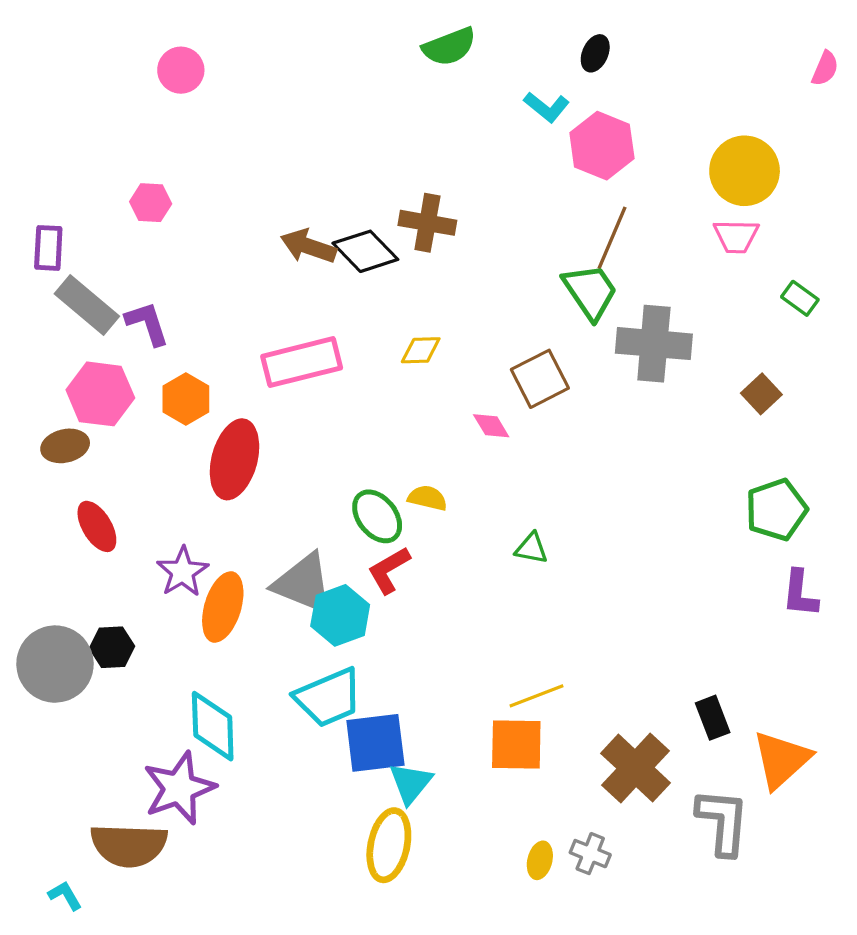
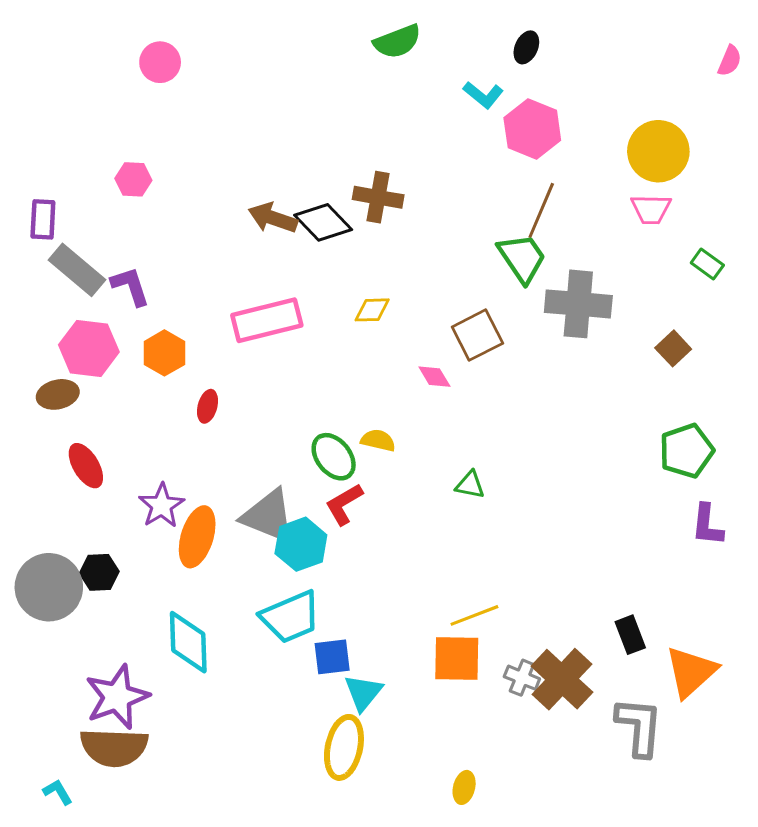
red ellipse: (235, 459) -> (208, 406), size x0.5
blue square: (375, 743) -> (332, 657), size x0.7
purple star: (179, 788) -> (117, 697), moved
gray cross: (590, 854) -> (522, 678), moved
yellow ellipse: (540, 860) -> (464, 787), moved

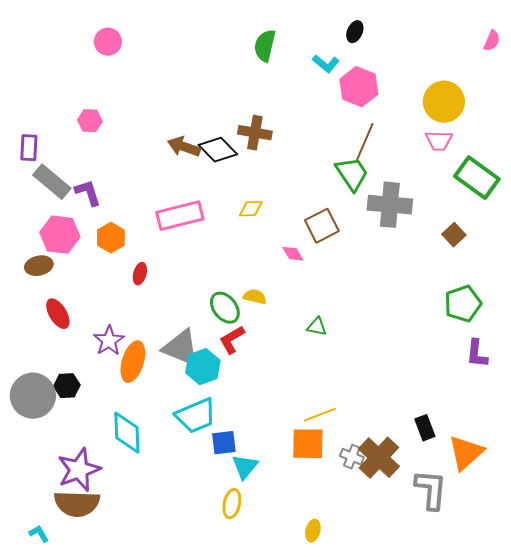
green semicircle: (397, 41) -> (265, 46), moved, turned 124
green rectangle: (707, 264) -> (477, 178), size x2.0
yellow ellipse: (344, 747) -> (232, 504), size x0.7

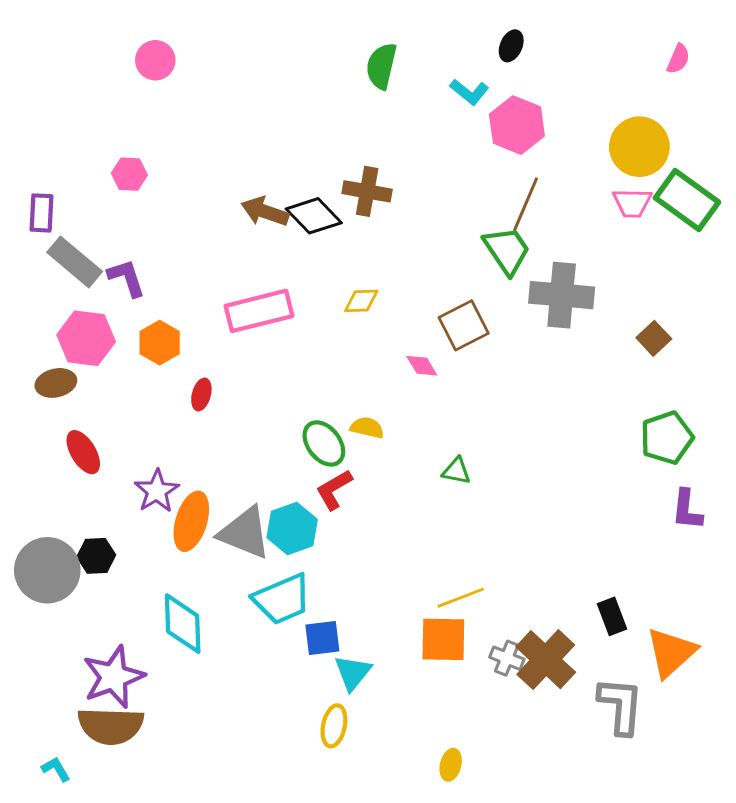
pink semicircle: (492, 41) -> (678, 59), moved
green rectangle: (477, 178) -> (687, 200), moved
gray triangle: (181, 348) -> (245, 533), moved

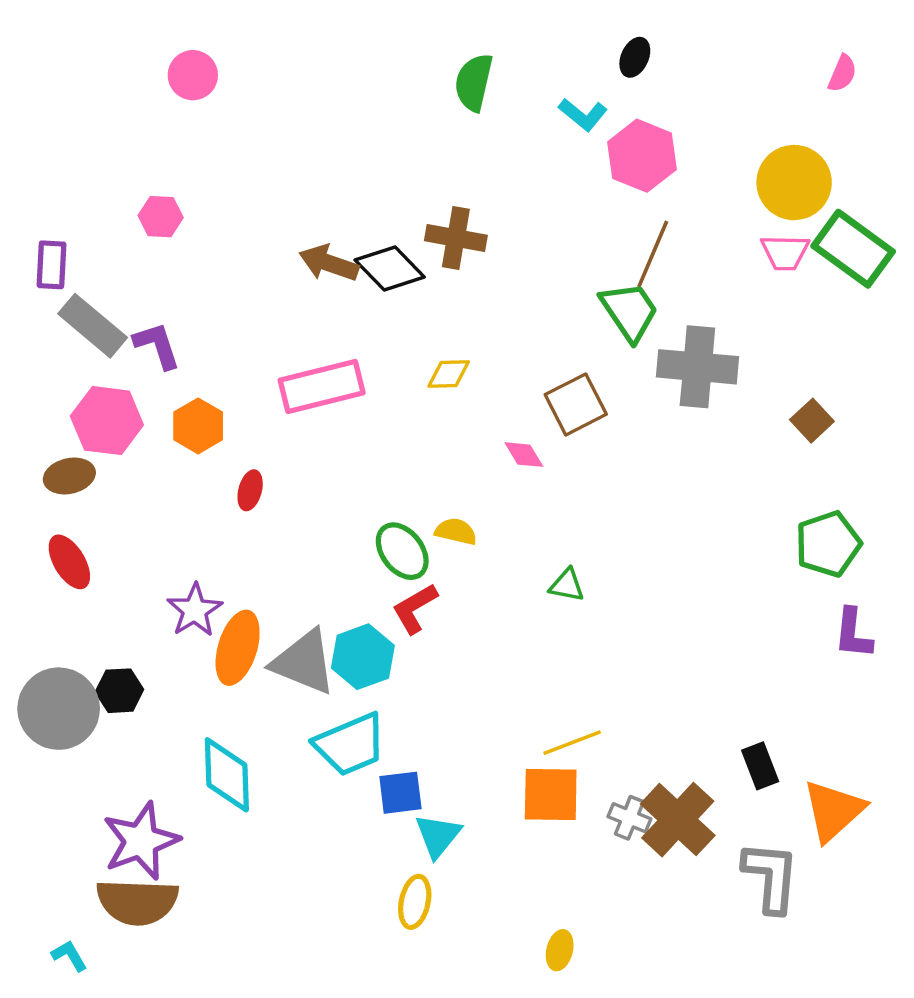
red ellipse: (83, 452) -> (69, 562), moved

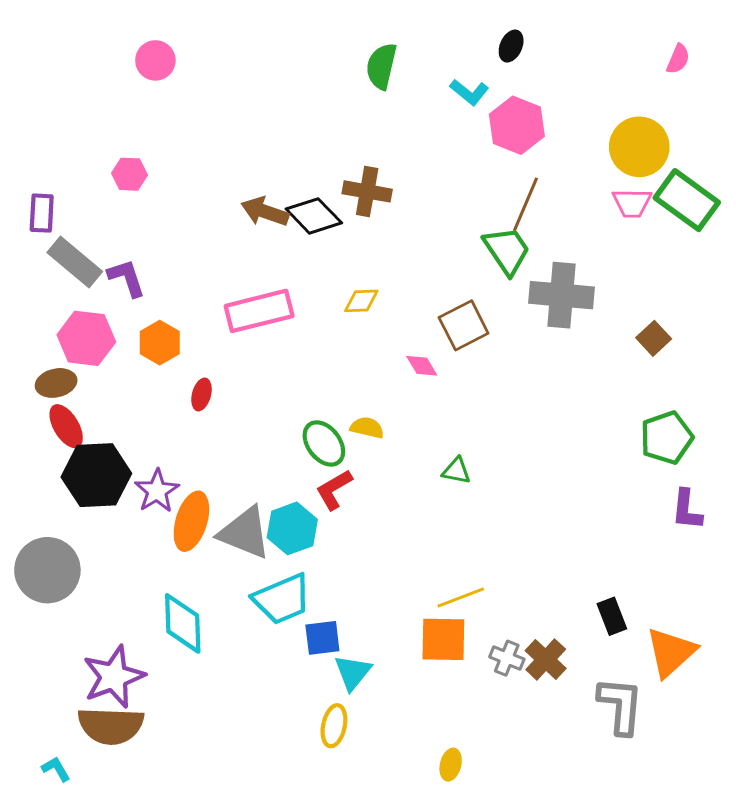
red ellipse: (69, 562) -> (66, 426), moved
black hexagon: (119, 691) -> (96, 475), moved, size x1.8
brown cross: (678, 820) -> (546, 659), size x0.7

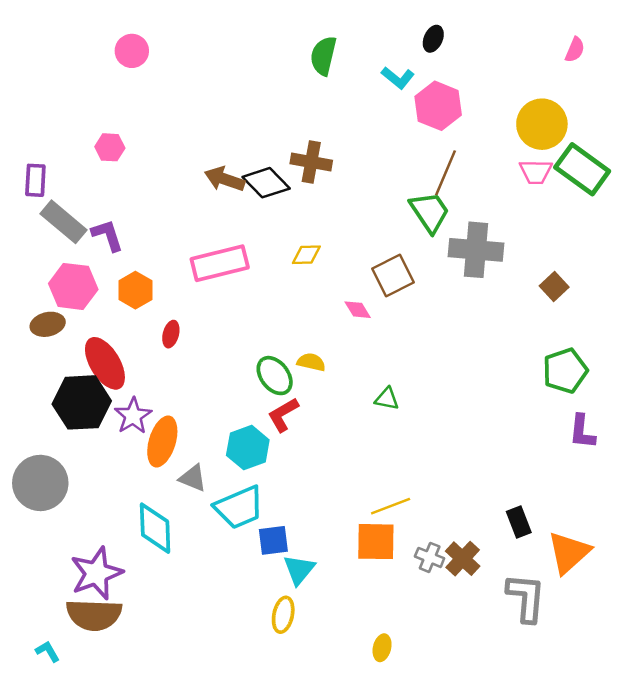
red ellipse: (66, 426) -> (105, 363), moved, size x1.4
gray triangle: (245, 533) -> (193, 478), moved, size x0.6

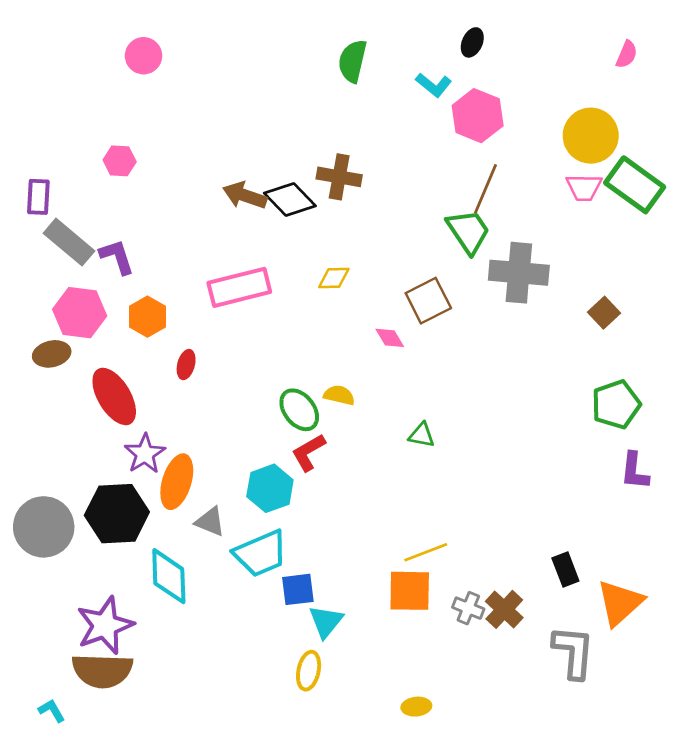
black hexagon: (82, 402) -> (117, 514), moved
yellow ellipse: (382, 648) -> (416, 707), turned 70

